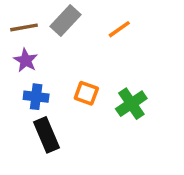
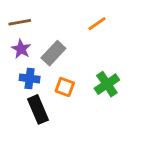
gray rectangle: (66, 21) -> (53, 53), moved
orange square: (86, 93) -> (65, 87), moved

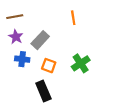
orange line: (97, 24) -> (73, 18), turned -64
black rectangle: (38, 109) -> (43, 91), moved

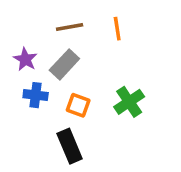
brown line: (15, 17) -> (70, 27), moved

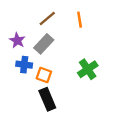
brown line: (70, 27) -> (47, 18), turned -30
orange square: (78, 105) -> (44, 75), moved

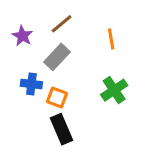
orange line: (80, 20) -> (111, 39), moved
purple star: (17, 40) -> (22, 36), moved

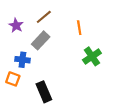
green cross: (114, 90) -> (92, 56), moved
orange square: (57, 98) -> (13, 79), moved

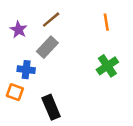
orange line: (79, 28) -> (106, 22), moved

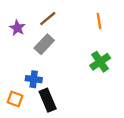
blue cross: (26, 70) -> (34, 79), moved
orange square: (15, 92) -> (15, 99), moved

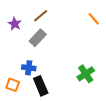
orange line: (99, 21) -> (94, 19), moved, turned -32
green cross: (100, 62) -> (86, 74), moved

